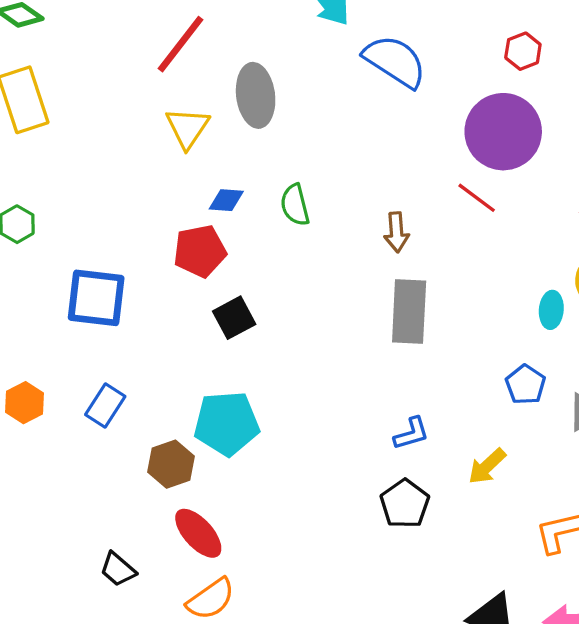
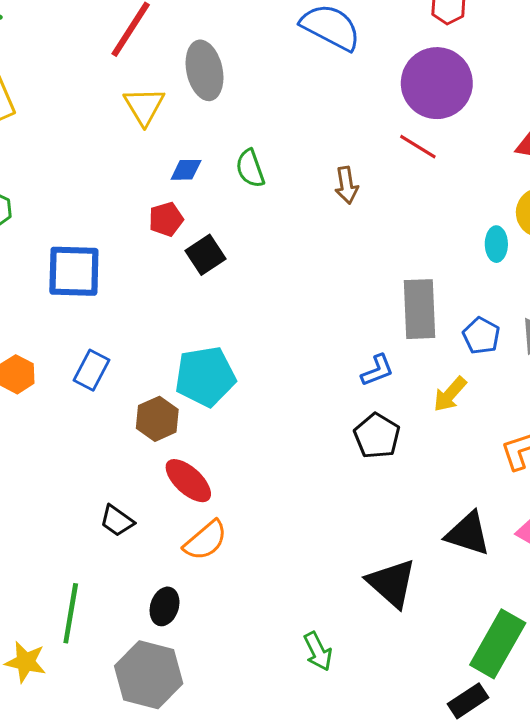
red pentagon: (200, 251) -> (166, 219), size x0.7
gray rectangle: (409, 312) -> (420, 309), moved
black square: (234, 318) -> (206, 255), moved
blue pentagon: (525, 385) -> (481, 336), moved

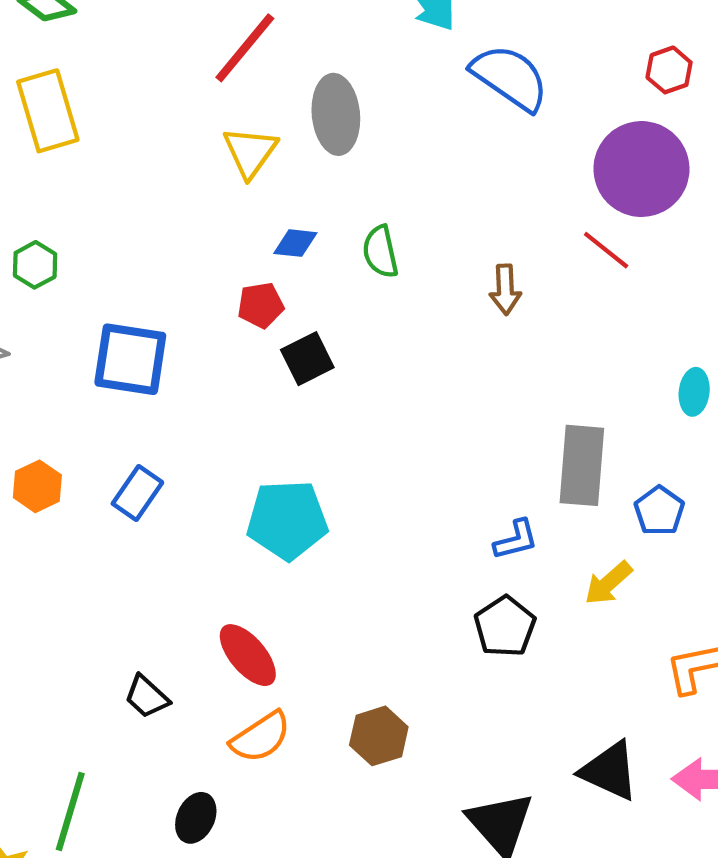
brown hexagon: (157, 419) -> (379, 736), moved

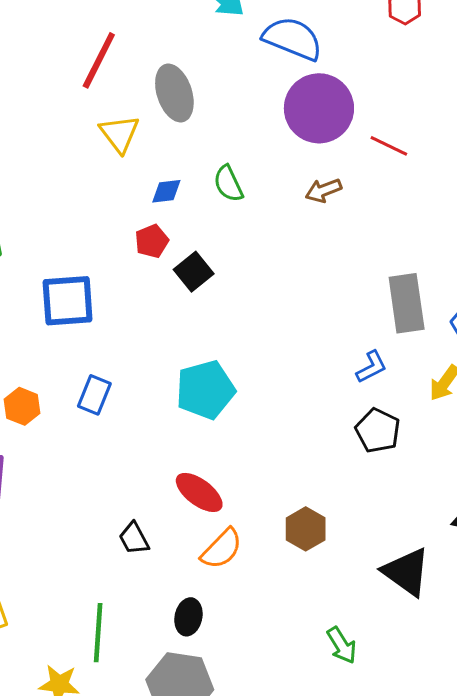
purple circle: (641, 169) -> (319, 108), moved
brown arrow: (505, 290) -> (323, 190), turned 84
black trapezoid: (147, 697) -> (134, 538), turned 32

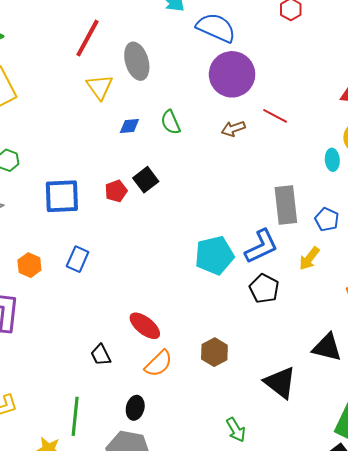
red line: (389, 146) -> (275, 116), moved
red pentagon: (152, 241) -> (116, 191), moved
blue L-shape: (372, 367) -> (261, 246), size x1.6
cyan pentagon: (205, 390) -> (214, 255), moved

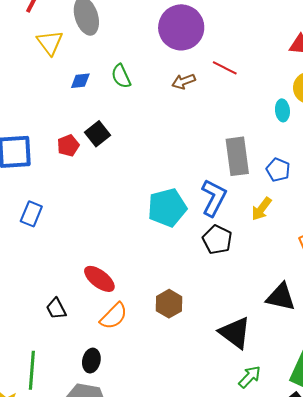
blue L-shape: (261, 246) -> (214, 198), turned -36
green arrow: (236, 430) -> (250, 377), moved, turned -105

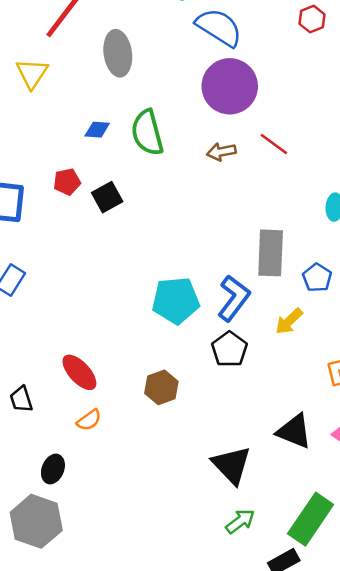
yellow triangle: (50, 42) -> (32, 73), moved
green semicircle: (121, 76) -> (147, 133), size x1.5
red pentagon: (68, 146) -> (67, 182), moved
brown hexagon: (169, 304) -> (161, 387), moved
orange semicircle: (114, 316) -> (89, 420), size x0.7

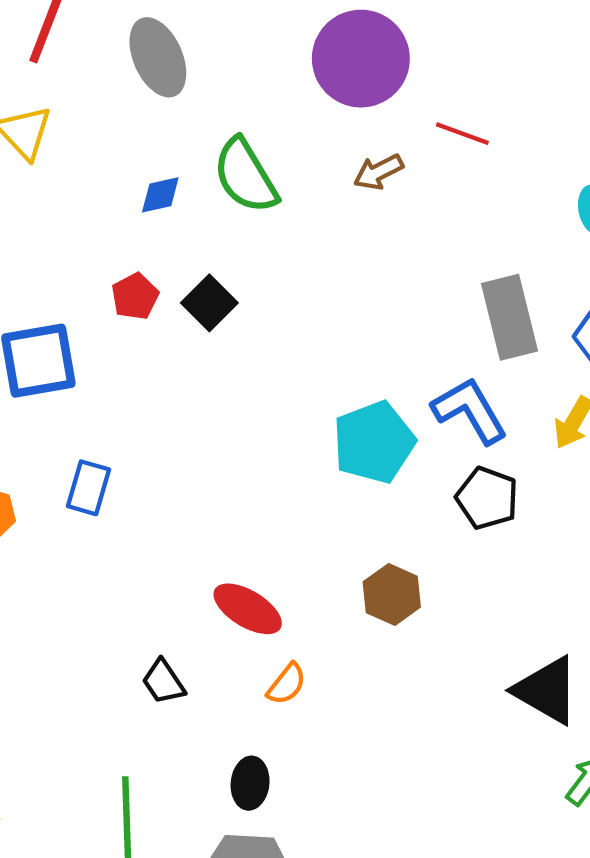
blue L-shape: (234, 298) -> (470, 411), turned -51

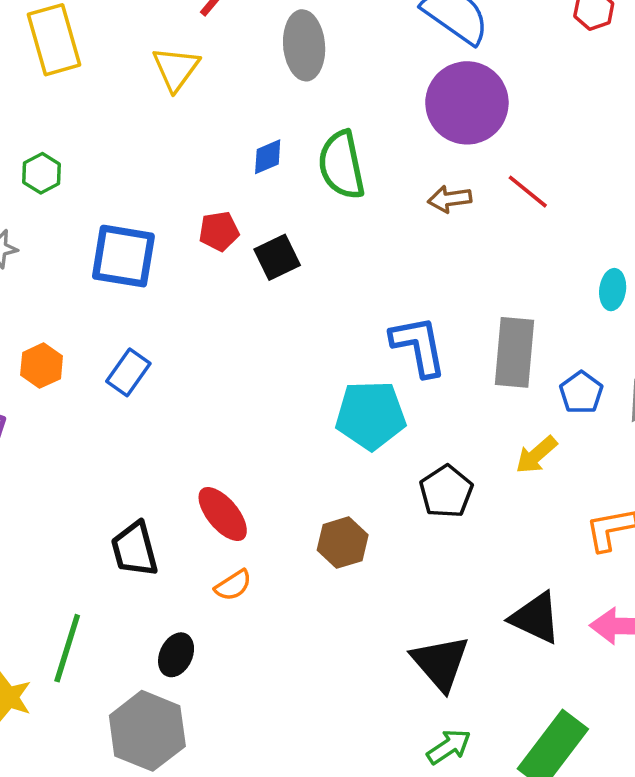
blue diamond: (160, 195) -> (268, 157), turned -30
blue L-shape: (470, 411) -> (418, 346), moved
black trapezoid: (163, 682) -> (135, 549), size x1.4

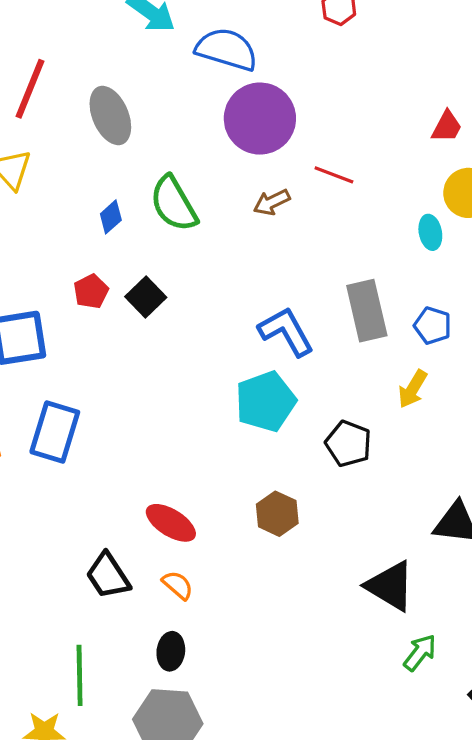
blue rectangle: (128, 372) -> (55, 432), size x1.5
orange semicircle: (233, 585) -> (178, 585), moved, turned -88

